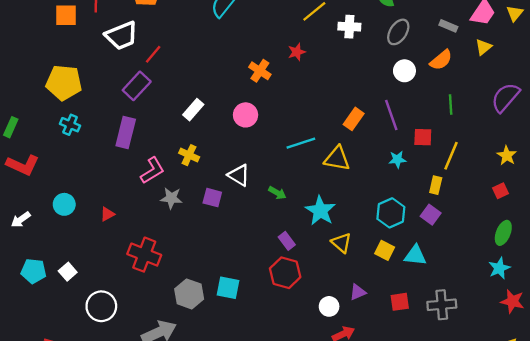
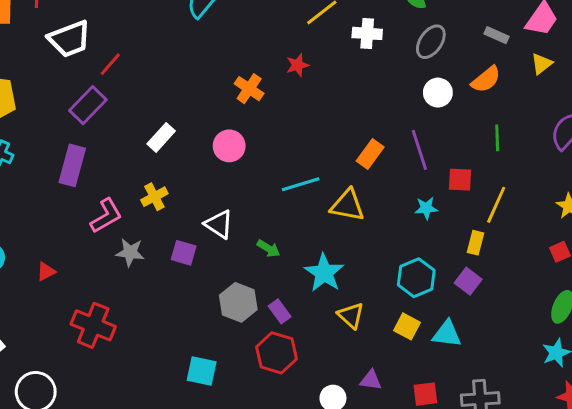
yellow cross: (189, 155) -> (154, 197), turned 36
purple triangle: (358, 292) -> (371, 380), turned 30
gray hexagon: (189, 294) -> (238, 302), moved

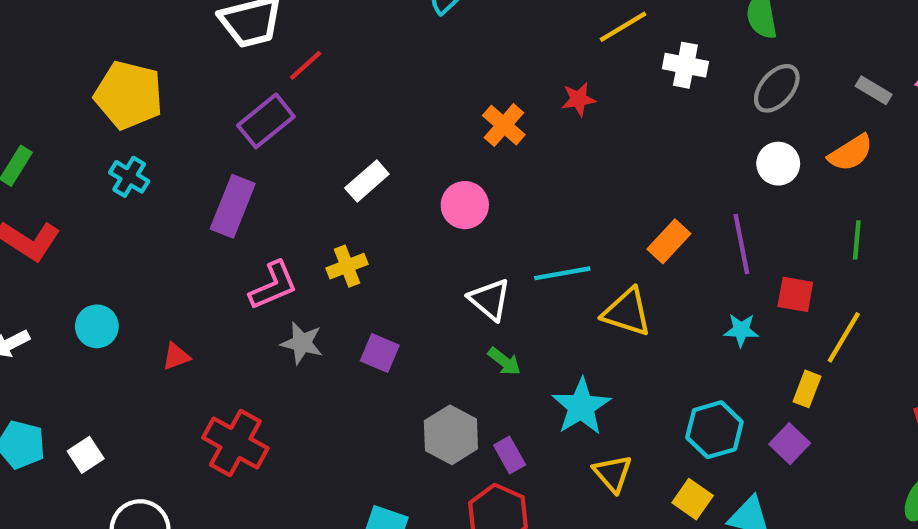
white triangle: (219, 224) -> (490, 300), moved

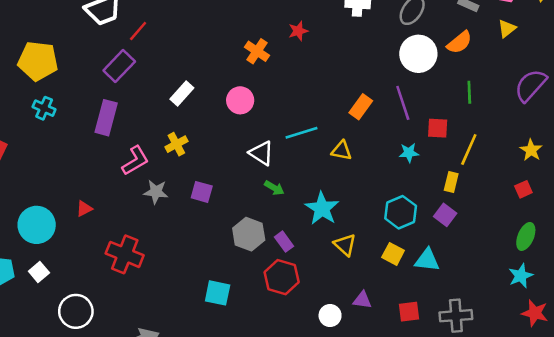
white circle: (778, 164) -> (418, 54), size x1.5
yellow triangle: (627, 312) -> (342, 151), size x0.7
cyan circle: (97, 326) -> (37, 225), moved, size x1.5

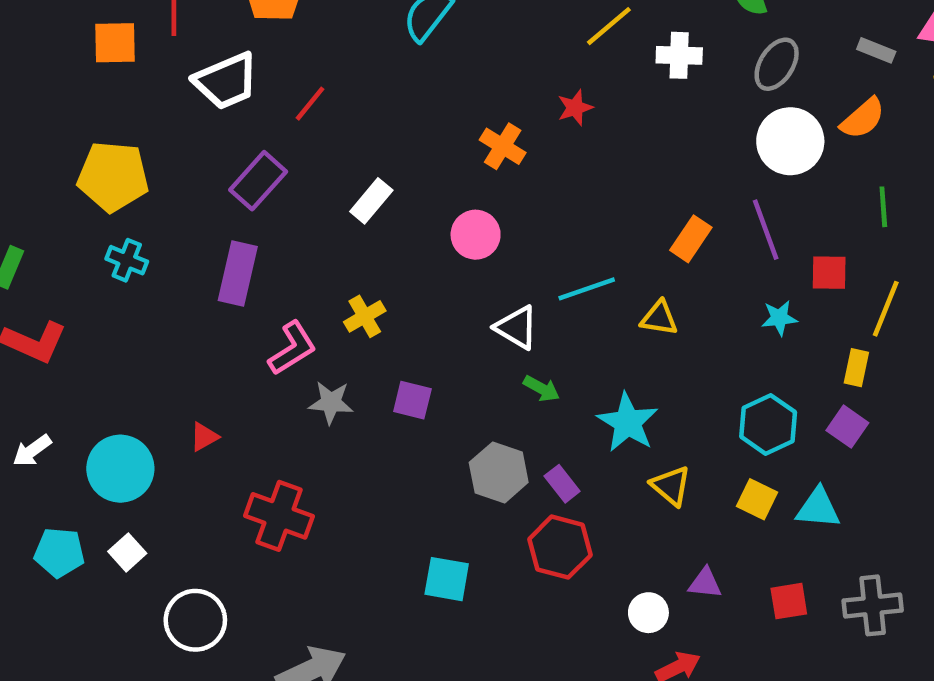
red line: (138, 31) -> (310, 104), moved
white rectangle: (182, 93) -> (371, 201), moved

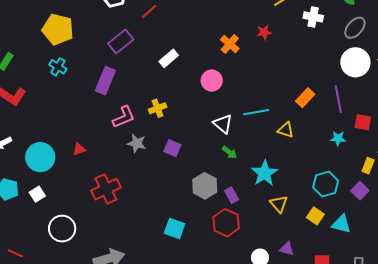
red cross: (279, 516) -> (106, 189), turned 36

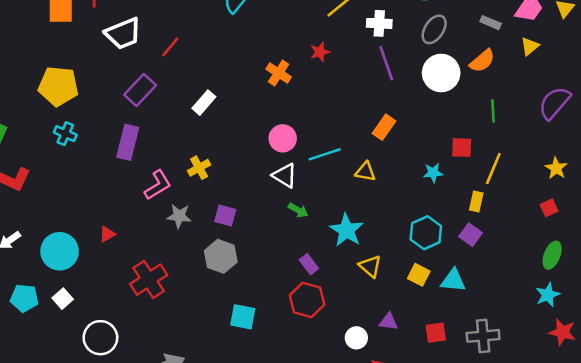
pink circle: (212, 81) -> (283, 138), moved
purple line: (338, 99) -> (386, 63), moved
gray hexagon: (205, 186) -> (221, 256), moved

